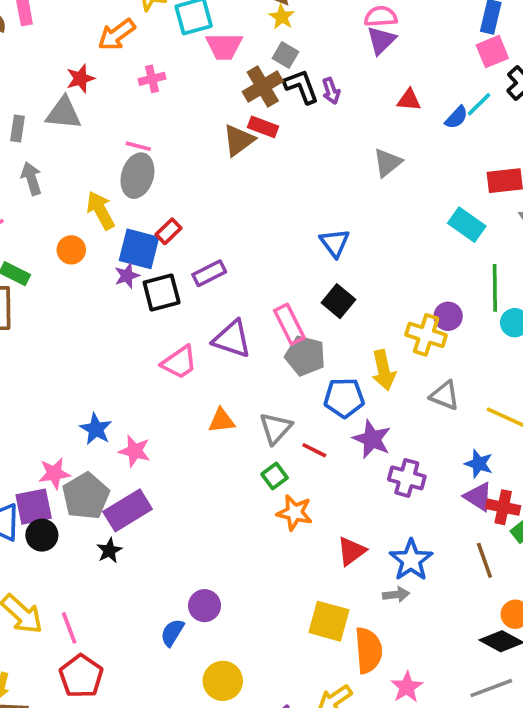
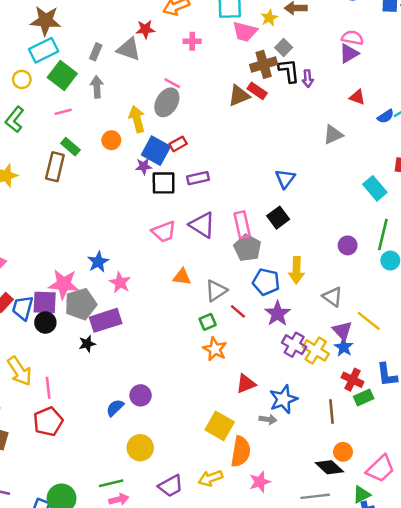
yellow star: (282, 17) -> (269, 18), moved
yellow cross: (426, 335) -> (316, 350), moved
pink star: (54, 473) -> (64, 284), size x1.4
purple triangle: (478, 497) -> (342, 331), moved

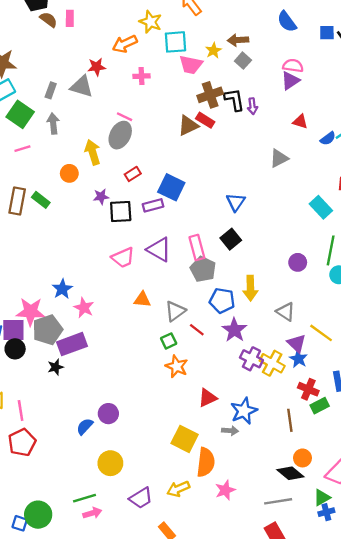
gray square: (284, 47) -> (243, 61), moved
green rectangle: (70, 147) -> (41, 200), moved
blue square: (156, 151) -> (171, 187), moved

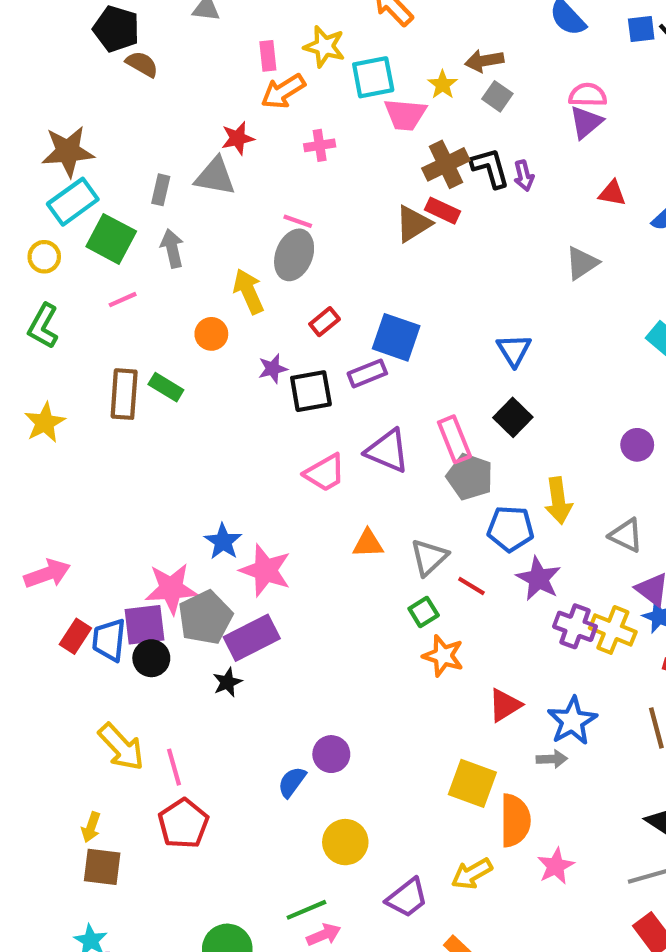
pink rectangle: (70, 18) -> (268, 56), moved
pink star: (84, 308) -> (265, 570), size x1.4

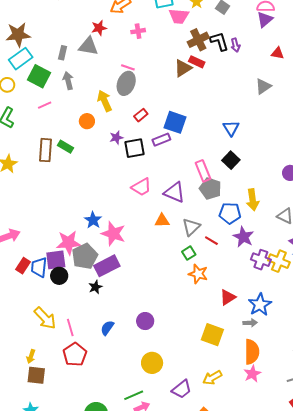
purple triangle: (387, 451) -> (174, 192), moved
blue semicircle: (292, 782) -> (107, 328), moved
orange semicircle: (515, 820) -> (252, 352), moved

